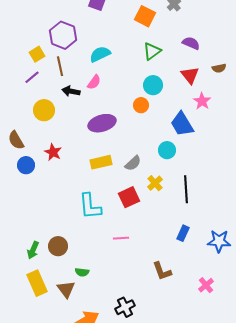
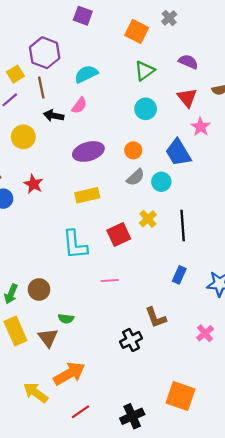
orange circle: (141, 105) -> (133, 150), moved
gray semicircle: (133, 163) -> (136, 177), moved
black cross: (125, 307) -> (131, 340), moved

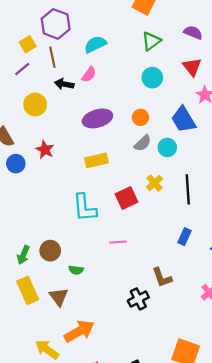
green semicircle: (66, 319) -> (76, 270), moved

